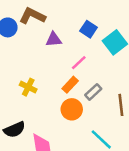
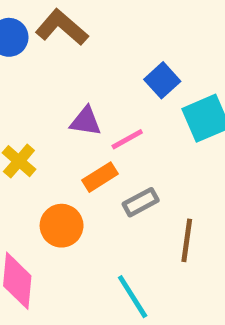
purple triangle: (54, 39) -> (86, 121), moved
orange circle: (72, 109) -> (62, 226), moved

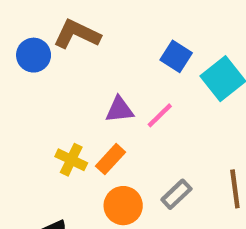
orange rectangle: (100, 177) -> (111, 159), moved
gray rectangle: (141, 202) -> (176, 194), moved

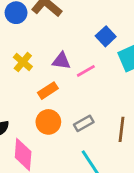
yellow cross: (71, 160) -> (23, 62), moved

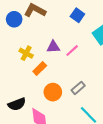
blue square: (106, 36) -> (77, 15), moved
orange rectangle: (48, 91) -> (40, 69), moved

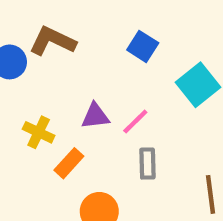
gray rectangle: (78, 88) -> (147, 164), moved, turned -48

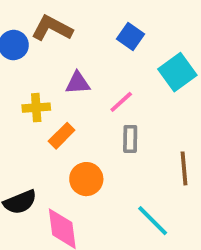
purple triangle: (95, 116) -> (78, 83), moved
yellow cross: (39, 132) -> (36, 108), turned -32

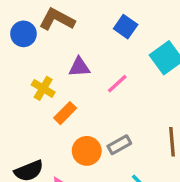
yellow cross: (36, 108) -> (43, 88), turned 35
gray rectangle: (130, 139) -> (119, 145), moved, turned 60

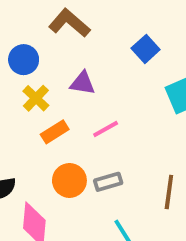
blue circle: (23, 34) -> (24, 60), moved
pink line: (117, 84) -> (106, 129), moved

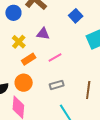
blue circle: (24, 60) -> (13, 13), moved
orange circle: (69, 180) -> (24, 83), moved

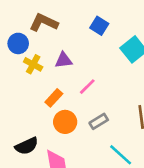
yellow cross: (19, 42) -> (33, 64), moved
orange circle: (24, 83) -> (65, 122), moved

